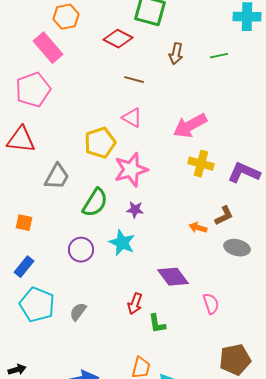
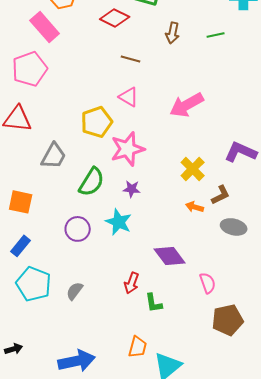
yellow cross: (201, 164) -> (193, 169), moved, turned 30
orange square: (24, 223) -> (21, 202), size x1.4
brown pentagon: (235, 360) -> (228, 320), moved

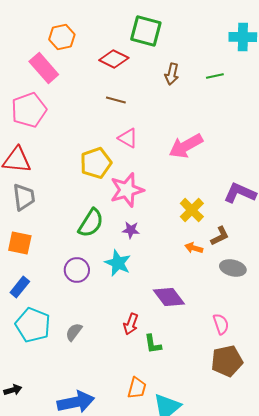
brown line: (131, 59) -> (116, 100), moved
gray trapezoid: (54, 156) -> (24, 197), moved, turned -36
pink semicircle: (208, 283) -> (221, 324), moved

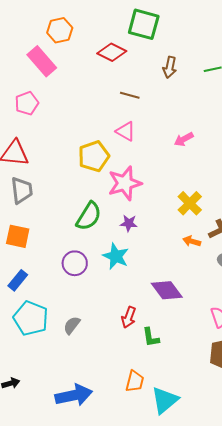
brown line: (116, 100) -> (130, 95), moved
pink pentagon: (29, 110) -> (27, 103), size x0.7
pink arrow: (186, 146) -> (184, 139), size x0.6

